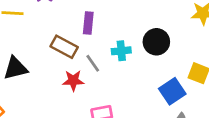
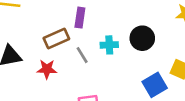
brown rectangle: (64, 47) -> (56, 38), turned -55
red star: (73, 81) -> (47, 69), moved

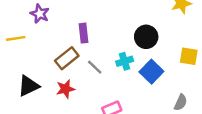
cyan cross: (109, 45) -> (125, 61), moved
blue square: (155, 85) -> (151, 72), moved

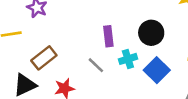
purple rectangle: (83, 33) -> (108, 36), moved
brown rectangle: (67, 58) -> (44, 58), moved

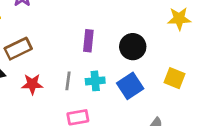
cyan cross: (128, 59) -> (95, 81), moved
gray line: (96, 65) -> (68, 81), moved, turned 42

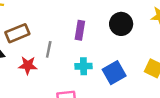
black circle: (133, 47) -> (121, 24), moved
gray line: (68, 81) -> (49, 49), moved

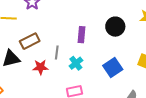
cyan cross: (84, 66) -> (76, 63), moved, turned -32

